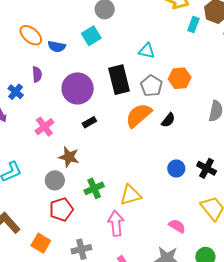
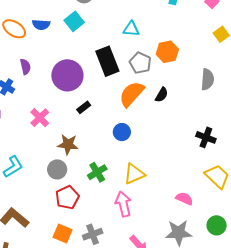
blue semicircle: (57, 47) -> (41, 25), moved
blue circle: (176, 169) -> (122, 132), moved
orange square: (41, 243) -> (63, 233), moved

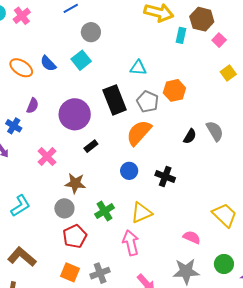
blue semicircle: (41, 25) -> (48, 64), turned 42
purple semicircle: (25, 67) -> (33, 106), turned 35
gray semicircle: (208, 79) -> (215, 131), moved, turned -35
black semicircle: (162, 95) -> (190, 136), moved
black cross: (206, 137) -> (165, 177), moved

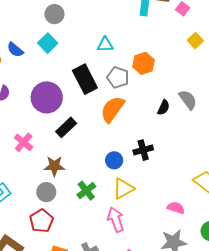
black rectangle: (91, 146) -> (66, 127), size x1.5
blue circle: (129, 171) -> (114, 160), moved
black cross: (165, 177) -> (143, 150), turned -30
red pentagon: (75, 236) -> (41, 221), moved

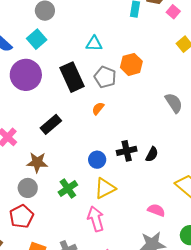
purple circle: (47, 97) -> (26, 75), moved
black semicircle: (164, 107) -> (152, 154), moved
orange semicircle: (112, 109) -> (98, 109), size x0.5

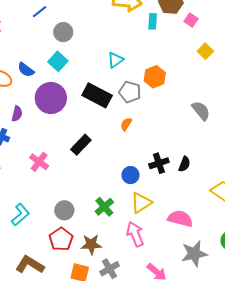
cyan triangle: (94, 44) -> (115, 60), turned -30
black rectangle: (72, 77) -> (97, 95), turned -32
brown star: (37, 162) -> (91, 244), moved
pink semicircle: (156, 210) -> (180, 218), moved, size x1.4

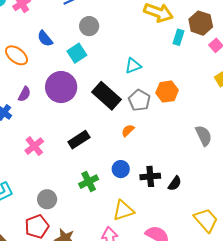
blue semicircle: (26, 70) -> (45, 39), moved
blue circle: (130, 175) -> (121, 169), moved
green cross: (104, 207) -> (89, 182), moved

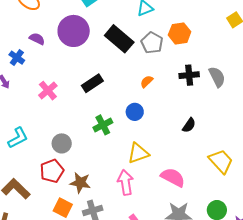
purple semicircle: (24, 94) -> (37, 39), turned -91
orange semicircle: (128, 131) -> (147, 82), moved
black cross: (150, 176) -> (189, 75), moved

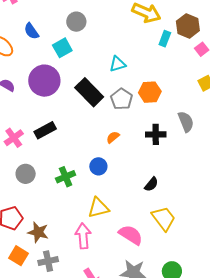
gray semicircle: (217, 77) -> (186, 122), moved
black rectangle: (92, 83) -> (45, 130), moved
gray circle: (62, 143) -> (26, 174), moved
yellow trapezoid: (221, 161) -> (164, 218), moved

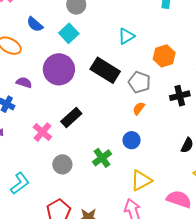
gray pentagon: (122, 99) -> (139, 82), moved

